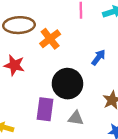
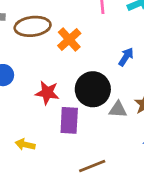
red star: (14, 65) -> (47, 93), moved
gray triangle: (76, 118) -> (118, 110), moved

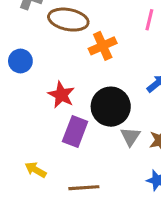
gray triangle: (118, 110) -> (130, 137), turned 42
yellow arrow: (25, 145) -> (36, 170), moved

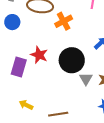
blue circle: (20, 61) -> (12, 22), moved
purple rectangle: (75, 132) -> (19, 67), moved

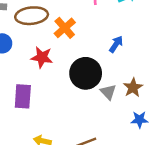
red star: (39, 55) -> (42, 57), moved

